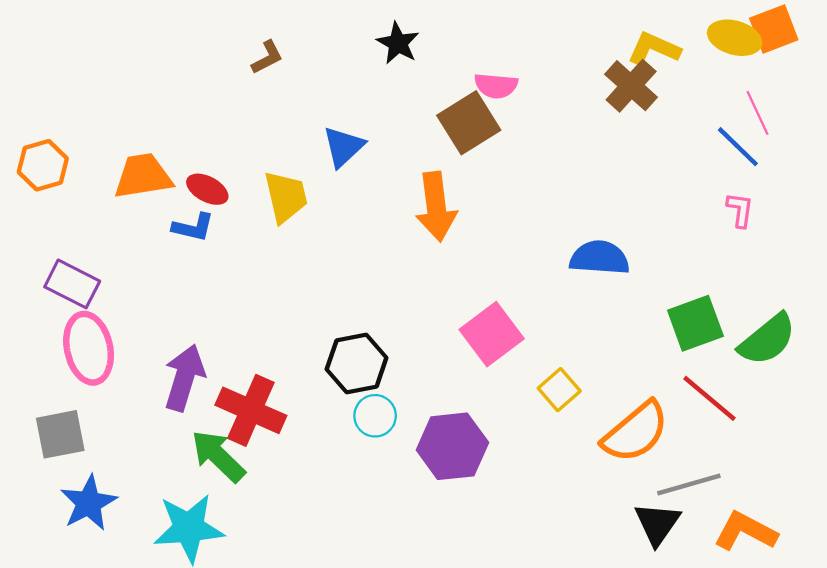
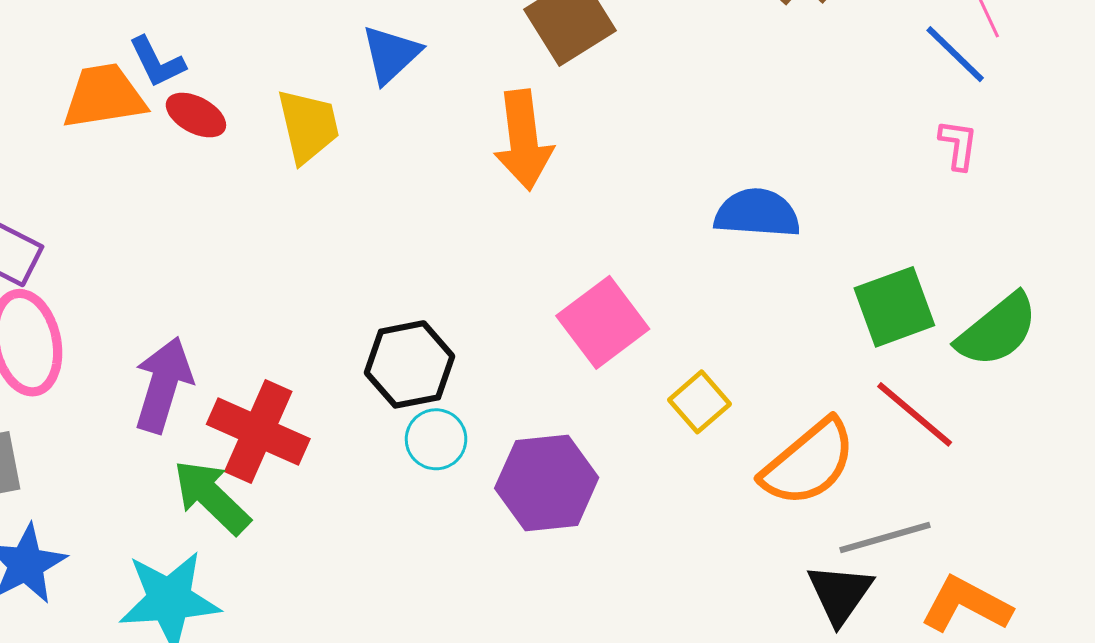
blue L-shape: (193, 227) -> (157, 62), moved, turned 51

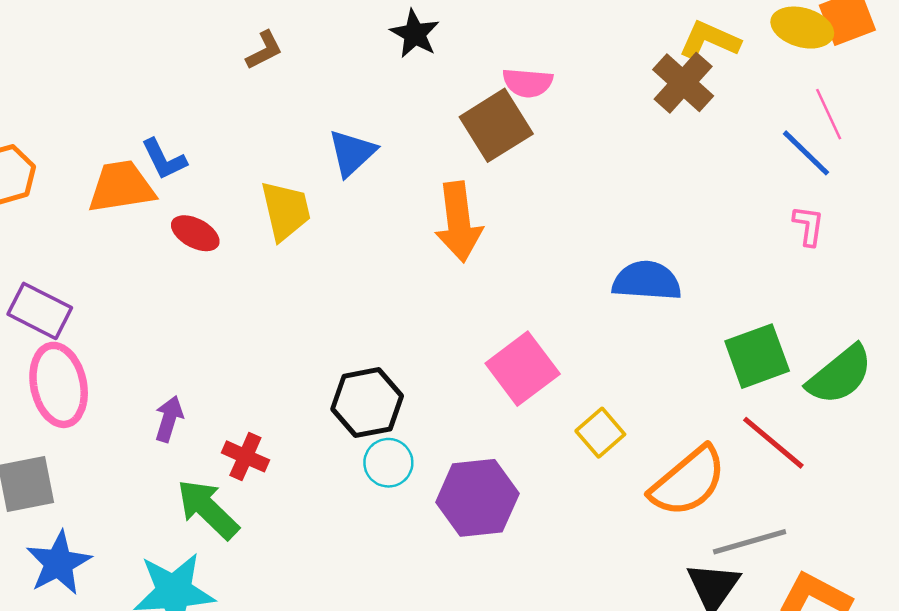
red ellipse: (196, 115) -> (195, 233), moved
purple arrow: (163, 385) -> (169, 419), size x0.6
red cross: (258, 432) -> (245, 456), size x0.6

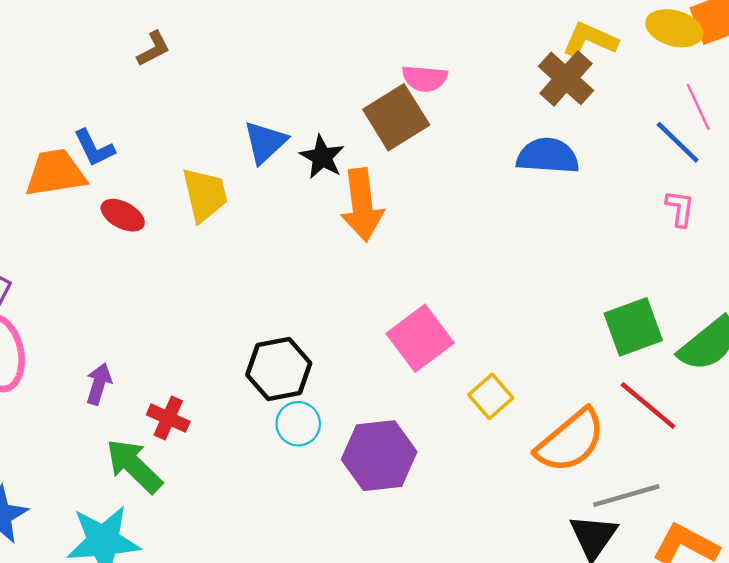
black star: (415, 34) -> (322, 157), moved
brown L-shape: (264, 50) -> (153, 49), moved
blue semicircle: (647, 281) -> (548, 156), moved

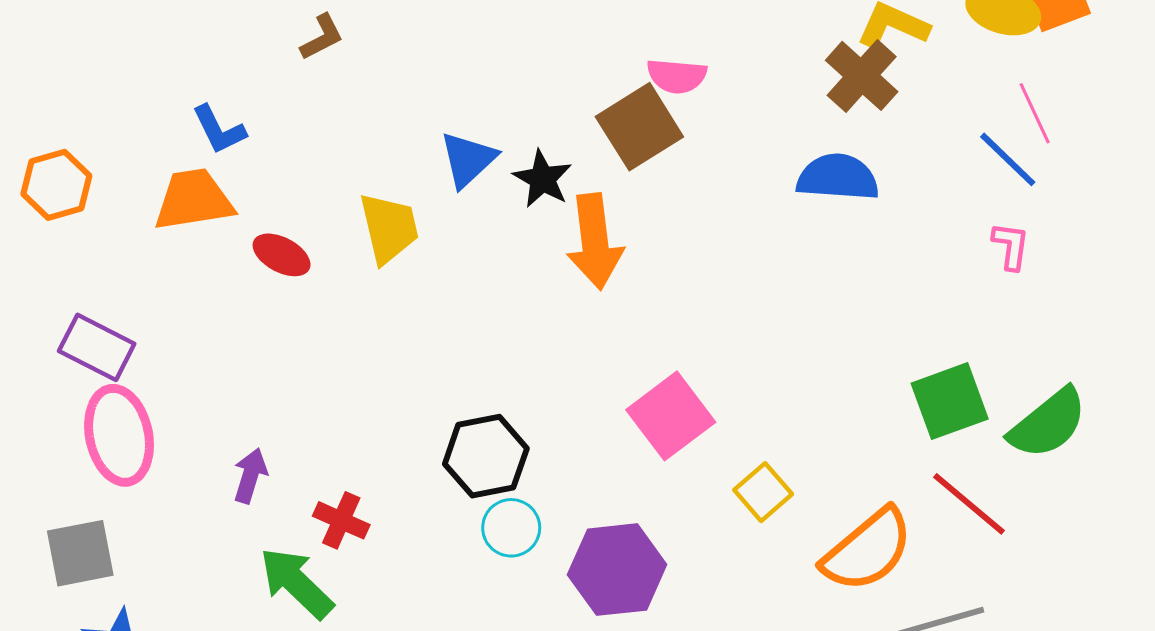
blue L-shape: (94, 148) -> (219, 130), moved

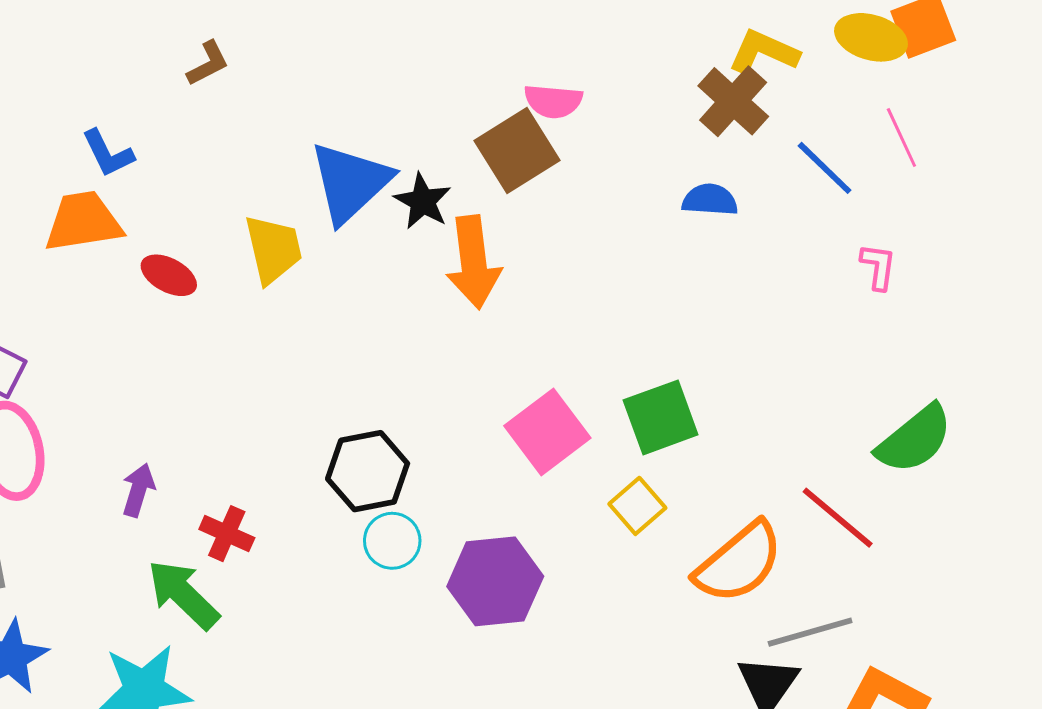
blue triangle: (468, 159) -> (350, 182), size x1.5
blue line: (1008, 159) -> (825, 168), moved
blue semicircle: (838, 177) -> (710, 200), size x0.7
green square: (950, 401) -> (661, 417), moved

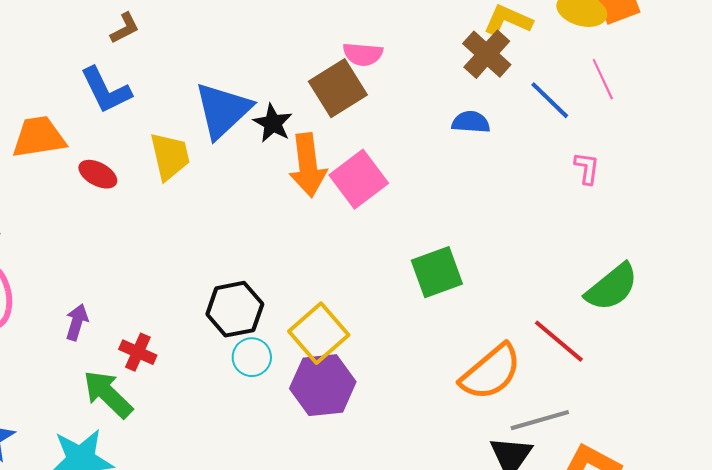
blue L-shape: (108, 153) -> (106, 90), moved, size x1.4
pink square: (547, 432) -> (359, 179), moved
yellow square: (637, 506) -> (319, 333), moved, size x1.5

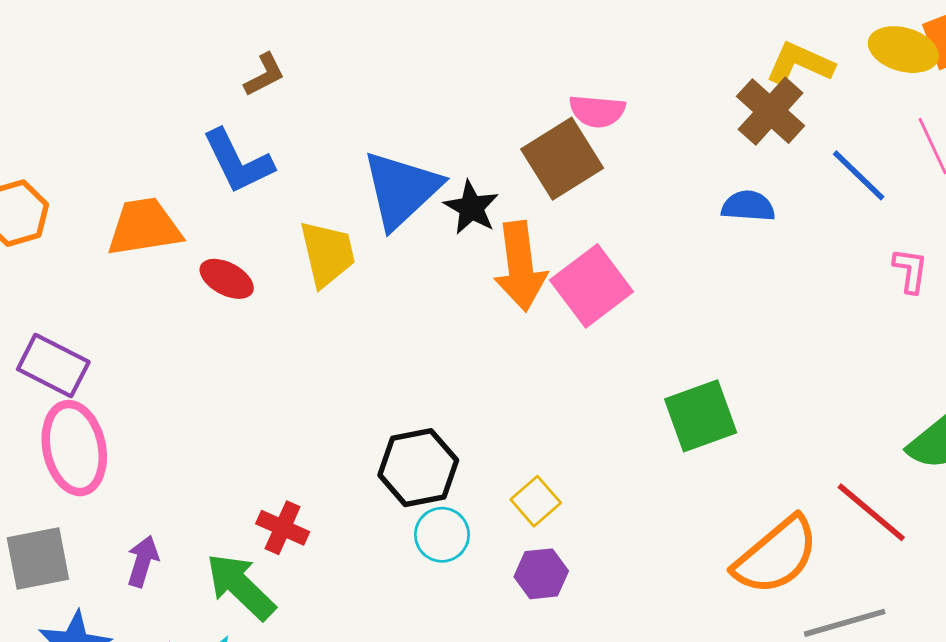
purple arrow: (77, 322) -> (143, 561), moved
yellow square: (319, 333) -> (536, 501), size x0.6
purple hexagon: (323, 385) -> (541, 574), size x0.6

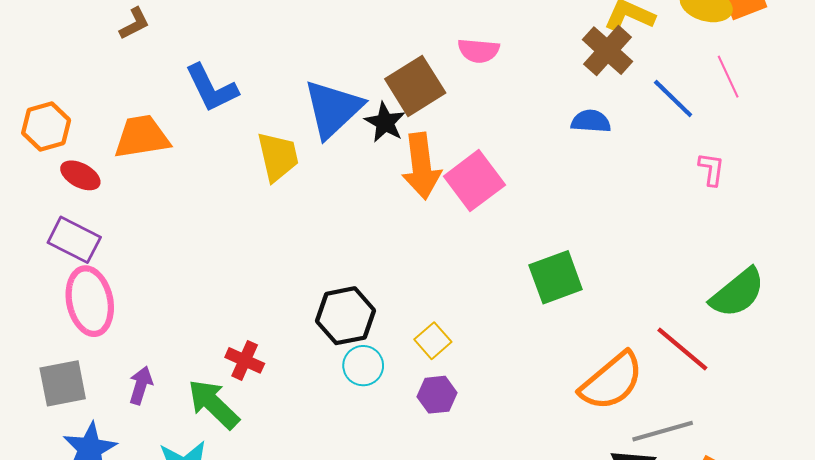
brown L-shape: (264, 75) -> (134, 24), moved
brown square: (562, 159) -> (415, 86), moved
red ellipse: (227, 279) -> (80, 175), moved

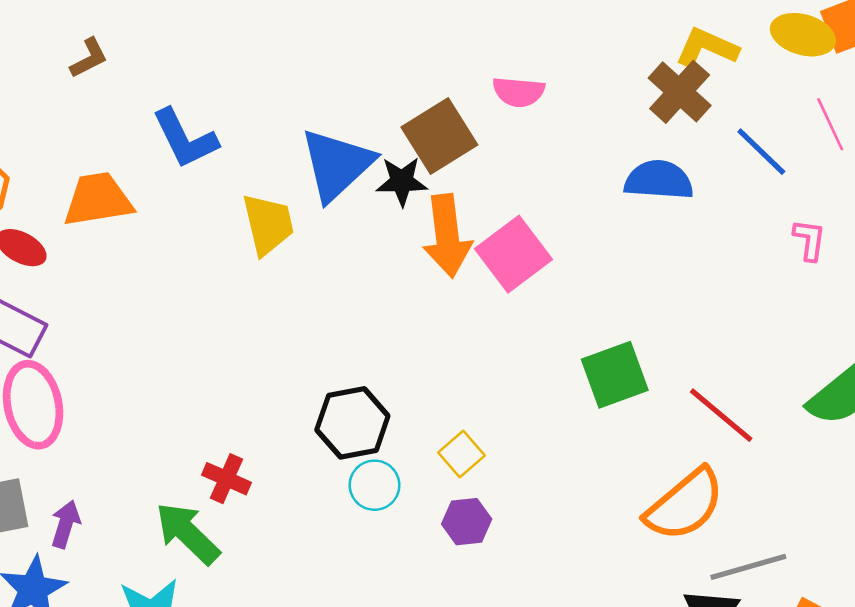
blue semicircle: (591, 121) -> (659, 180), size x1.4
black star: (385, 122) -> (402, 181), turned -30
red line: (682, 349) -> (721, 415), moved
purple arrow: (141, 385) -> (66, 524), moved

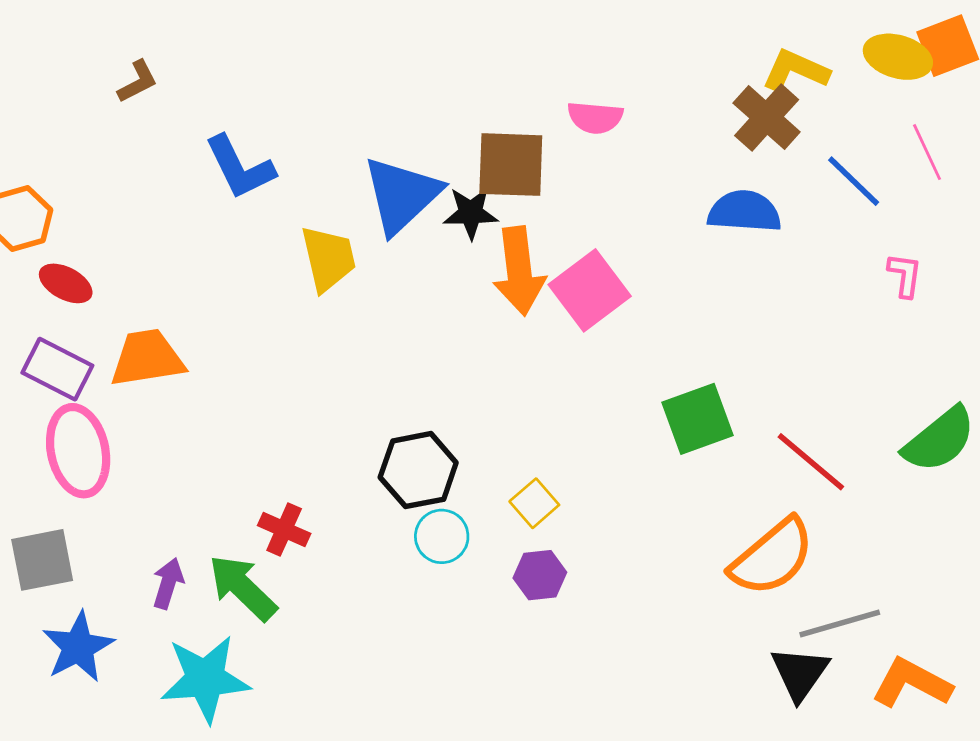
brown square: (439, 136) -> (511, 165), turned 34
orange trapezoid: (98, 200) -> (147, 358), moved
purple arrow: (66, 524) -> (168, 583), moved

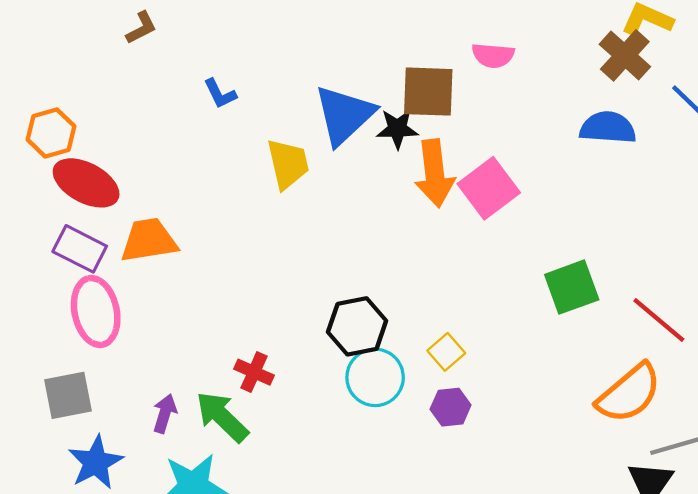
blue L-shape: (240, 167) -> (220, 94), size x0.6
red ellipse: (66, 283) -> (86, 183), size x1.6
cyan circle: (442, 536) -> (375, 377), size x1.4

